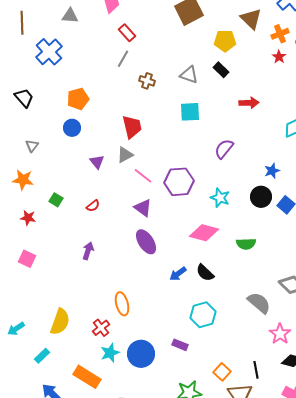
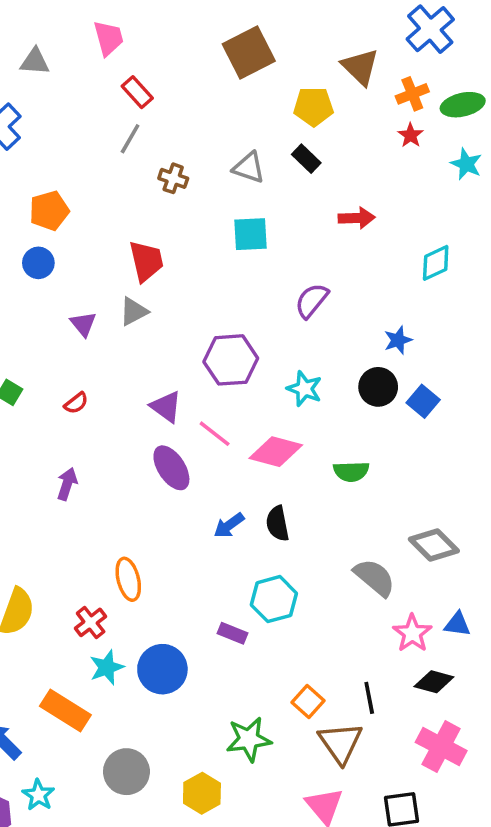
pink line: (143, 176) -> (215, 434), moved
black semicircle: (205, 273) -> (277, 524), turned 36
purple rectangle: (180, 345) -> (233, 633), moved

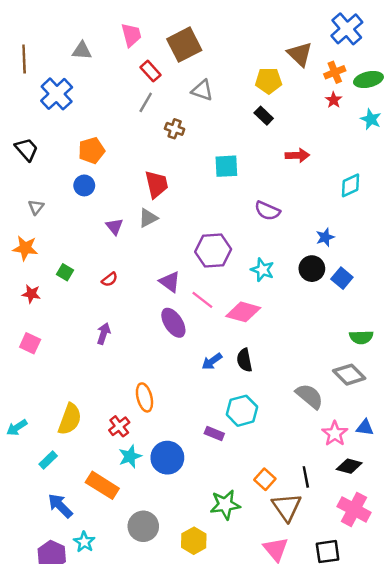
brown square: (249, 53) -> (184, 45), moved
gray triangle: (249, 168) -> (202, 90), moved
purple semicircle: (312, 301) -> (267, 211), turned -105
green semicircle: (351, 471) -> (361, 337), moved

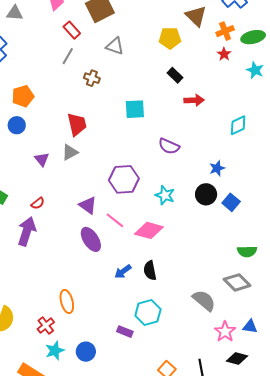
black rectangle: (264, 116) -> (175, 75), moved
purple arrow: (104, 334) -> (27, 231), moved, size x1.6
blue circle: (167, 458) -> (86, 352), size x0.7

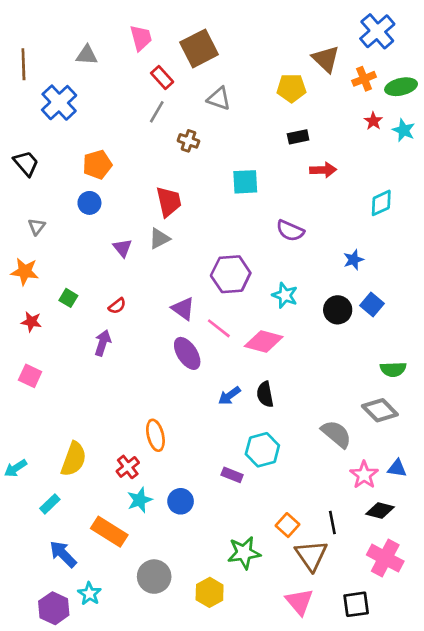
red star: (224, 54) -> (373, 121), moved
black rectangle: (175, 75) -> (298, 137), turned -56
black circle: (206, 194) -> (338, 310), moved
purple arrow: (27, 231) -> (103, 343), size x0.7

